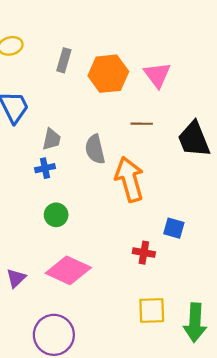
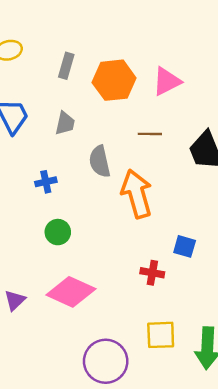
pink triangle: (157, 75) -> (167, 81), turned 40
gray trapezoid: (52, 139) -> (65, 123), moved
purple circle: (54, 335) -> (106, 361), moved

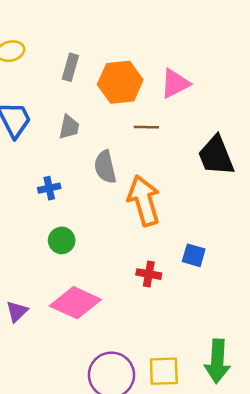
brown line: (150, 134) -> (146, 127), moved
red cross: (152, 273) -> (149, 274), moved
yellow square: (161, 335) -> (164, 371), moved

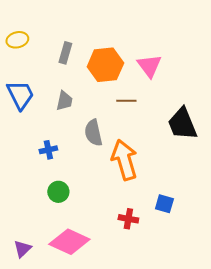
pink triangle: (175, 83) -> (149, 66), turned -40

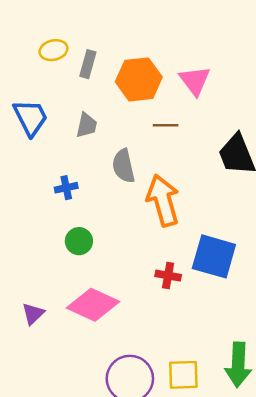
yellow ellipse: (17, 40) -> (53, 50), moved
blue square: (164, 204) -> (214, 256), size x1.8

